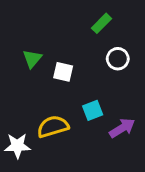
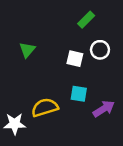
white square: (63, 72) -> (75, 59), moved
cyan square: (93, 110) -> (79, 94), turned 30

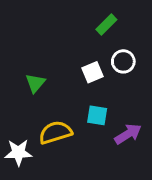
green triangle: (27, 50) -> (35, 83), moved
white square: (75, 59) -> (92, 72), turned -36

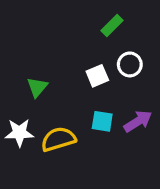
purple arrow: (128, 134) -> (138, 121), moved
white star: (18, 152) -> (19, 133), moved

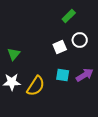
green triangle: (37, 87) -> (14, 54), moved
yellow semicircle: (58, 139) -> (36, 86), turned 140

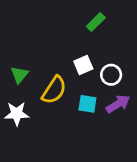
white circle: (80, 40) -> (111, 75), moved
yellow semicircle: (36, 86) -> (54, 90), moved

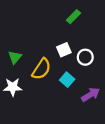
cyan square: (87, 104) -> (67, 80), turned 32
purple arrow: (118, 104) -> (91, 95), moved

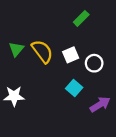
green triangle: (15, 57) -> (16, 49), moved
yellow semicircle: (41, 69) -> (42, 51), moved, turned -70

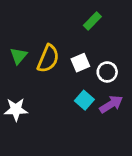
yellow semicircle: (42, 51) -> (48, 59), turned 60
purple arrow: (100, 104) -> (111, 104), moved

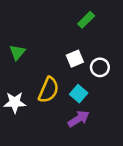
yellow semicircle: (48, 59) -> (49, 90), moved
purple arrow: (111, 104) -> (79, 119), moved

